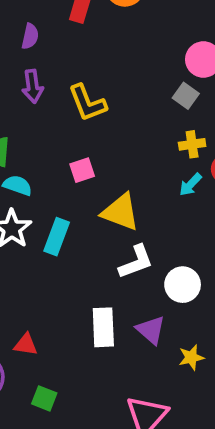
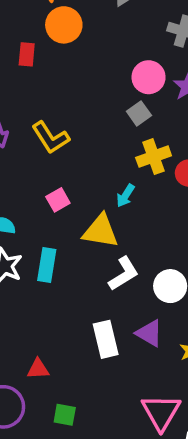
gray square: (186, 96) -> (139, 113), turned 30
yellow cross: (192, 144) -> (154, 157), size x1.4
cyan arrow: (190, 185) -> (125, 196), moved

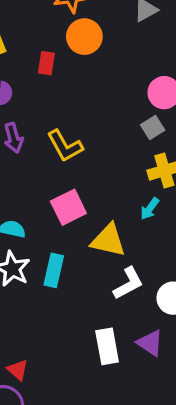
cyan arrow: (125, 196) -> (150, 209), moved
pink square: (58, 200) -> (68, 207), size x1.5
red triangle: (38, 369) -> (18, 370), moved, turned 40

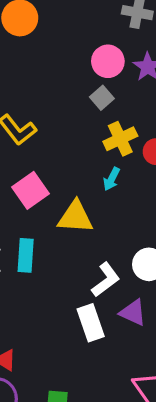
white L-shape: (128, 283) -> (106, 280), moved

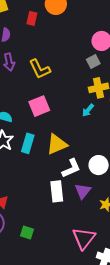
yellow triangle: (75, 217) -> (57, 144), moved, turned -40
purple triangle: (133, 313) -> (83, 191), turned 30

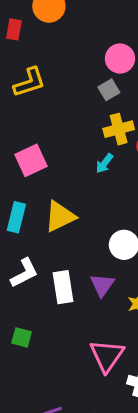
yellow L-shape: (40, 69) -> (29, 82), moved, turned -80
white L-shape: (71, 168) -> (24, 273), moved
green square: (27, 233) -> (22, 337), moved

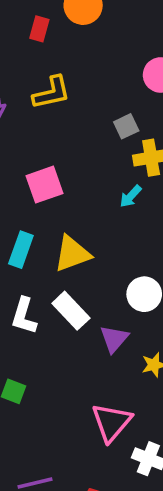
gray square: (109, 90) -> (126, 126), moved
white L-shape: (24, 273) -> (24, 316), turned 128
white rectangle: (63, 287) -> (71, 311), moved, turned -40

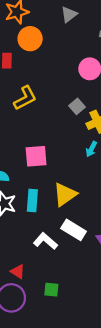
pink square: (45, 185) -> (36, 156), turned 30
white L-shape: (24, 316) -> (45, 241), turned 130

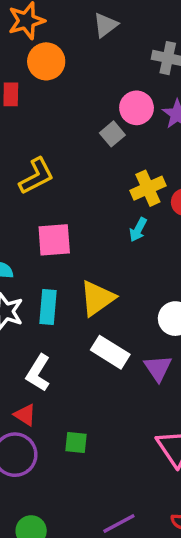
yellow L-shape: (25, 98) -> (36, 176), moved
gray square: (77, 106) -> (112, 134), moved
white L-shape: (45, 241) -> (38, 373), moved, turned -100

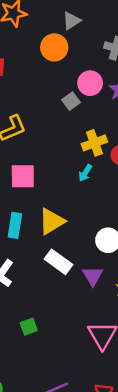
orange circle: (46, 61) -> (54, 47), moved
green square: (76, 442) -> (29, 327), turned -30

